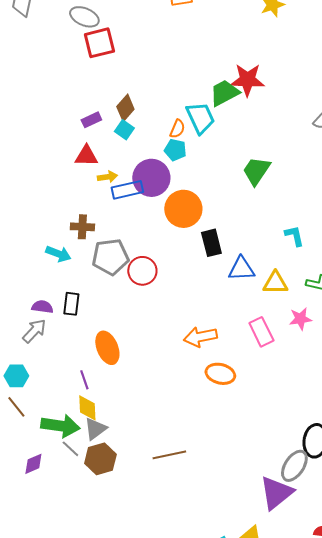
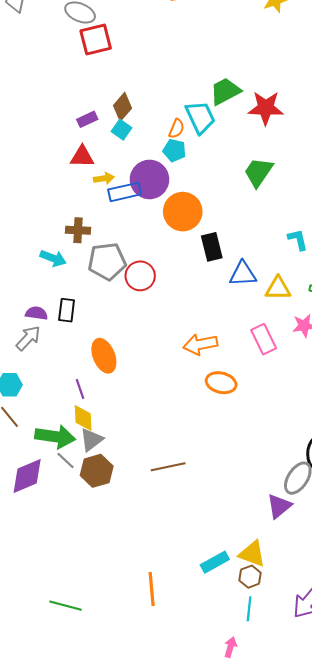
red star: (247, 80) -> (266, 108), moved
purple diamond: (33, 464) -> (27, 476), size x1.6
purple triangle: (276, 493) -> (279, 506), size x0.7

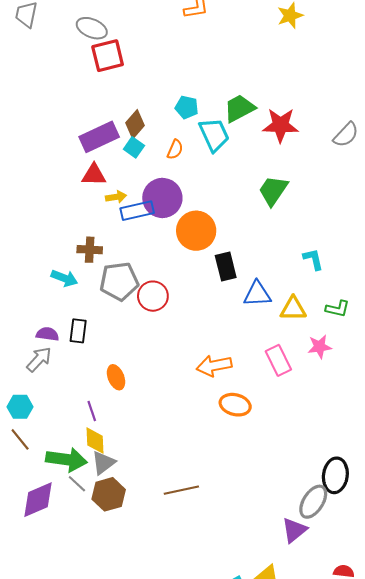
purple rectangle: (87, 119) -> (99, 137), size x1.8
orange semicircle: (176, 129) -> (175, 149), moved
cyan pentagon: (174, 150) -> (187, 107), moved
orange ellipse: (104, 356) -> (116, 377), size x0.7

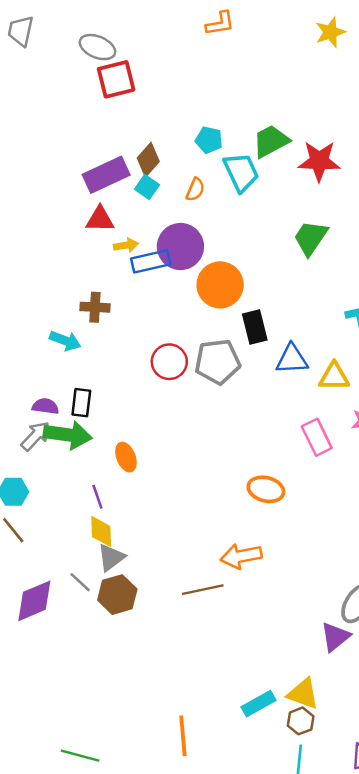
gray pentagon: (119, 281) -> (218, 362), moved
orange arrow: (214, 366) -> (241, 556), moved
green arrow: (66, 460) -> (68, 435), moved

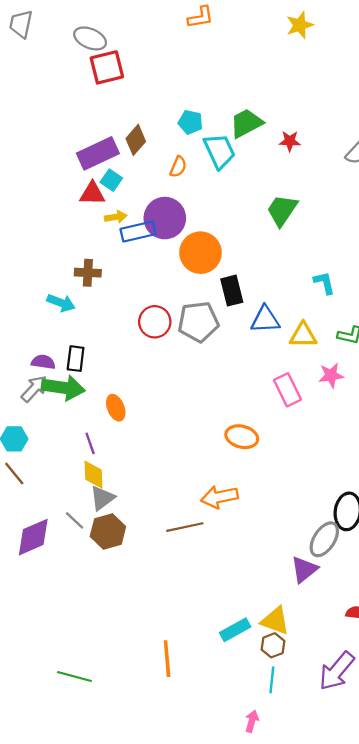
red star: (319, 161) -> (290, 141), size x0.6
cyan square: (147, 187) -> (111, 180), moved

